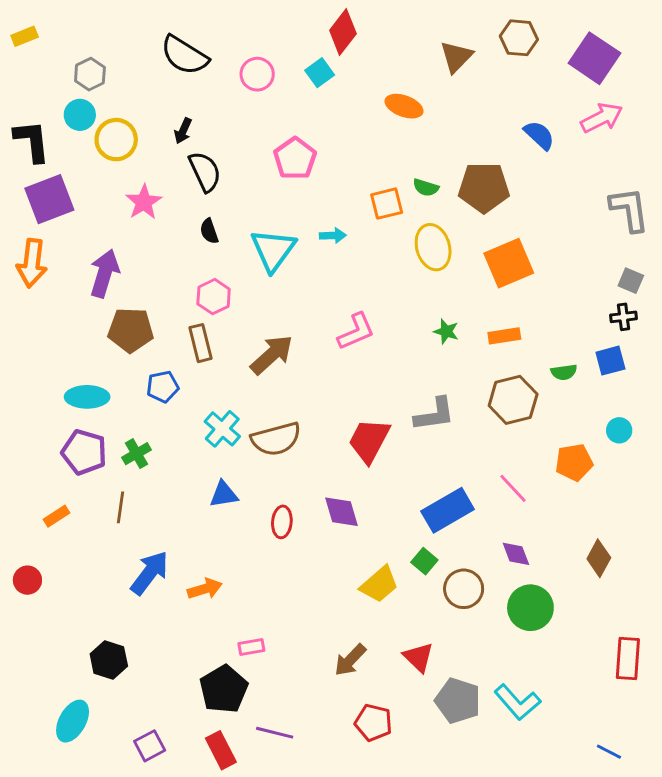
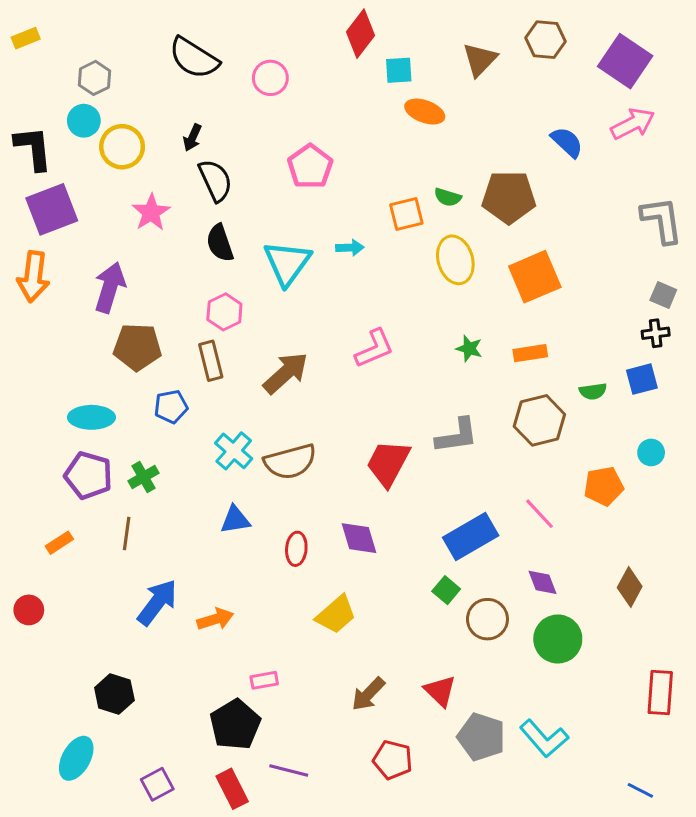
cyan square: (320, 73) -> (399, 70), moved, turned 32
black semicircle: (209, 231) -> (220, 243), size x1.4
yellow trapezoid: (379, 584) -> (336, 615), moved

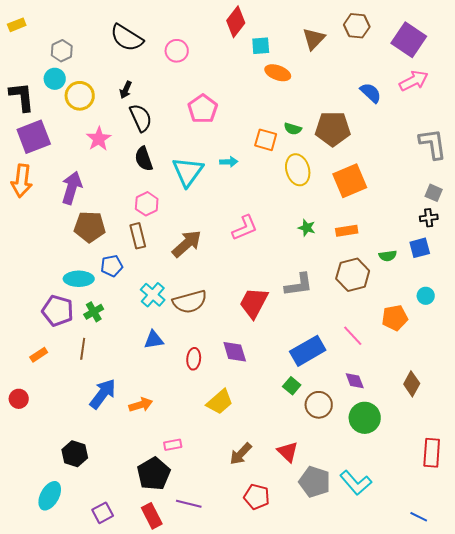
orange square: (406, 214) -> (266, 140), turned 30
cyan ellipse: (91, 417) -> (79, 279), moved

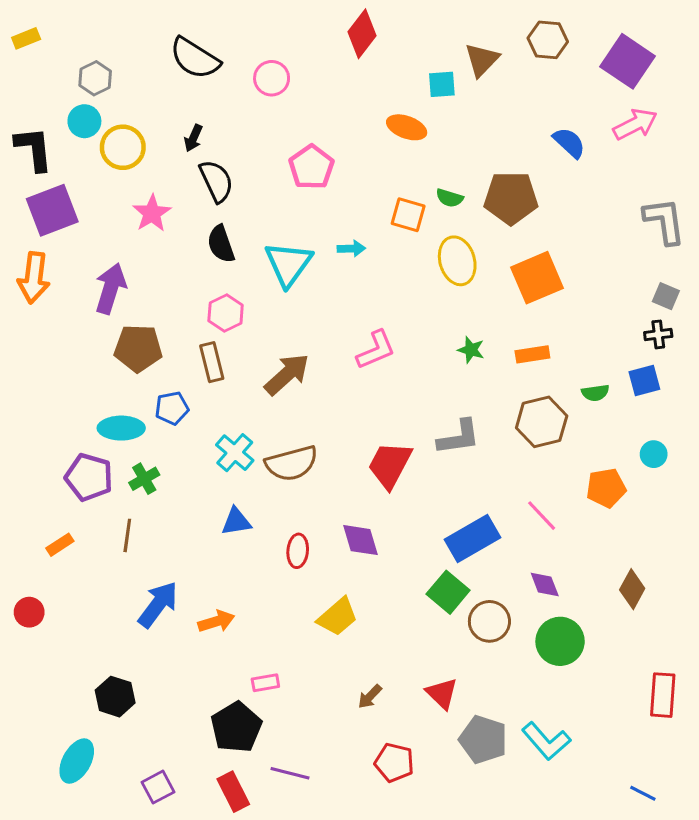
cyan square: (261, 46) -> (442, 84), moved
orange ellipse: (278, 73) -> (407, 127), moved
green square: (292, 386) -> (448, 592), size x1.5
brown arrow: (241, 454) -> (370, 697), size x0.7

